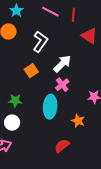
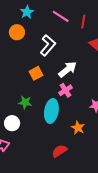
green star: (15, 101) -> (25, 102), moved

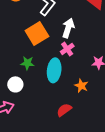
white arrow: (68, 69) -> (68, 28), turned -30
orange square: (36, 73) -> (37, 33), size x1.6

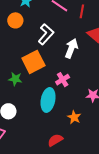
white arrow: (68, 28) -> (71, 48), moved
green star: (27, 63) -> (15, 79), moved

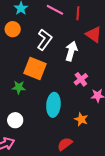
orange square: (33, 62) -> (35, 69), turned -35
pink cross: (63, 80) -> (81, 79), moved

